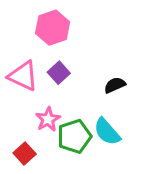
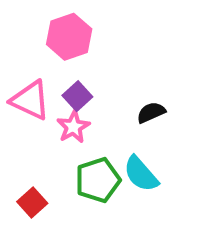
pink star: (48, 119) -> (73, 127), moved

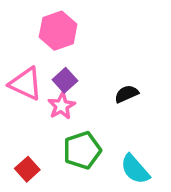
cyan semicircle: (141, 174) -> (135, 169), moved

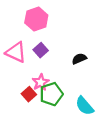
pink star: (62, 106) -> (41, 82), moved
red square: (27, 169) -> (29, 94), moved

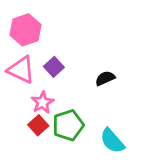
pink hexagon: (36, 19) -> (25, 30), moved
pink star: (41, 82) -> (42, 102), moved

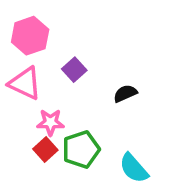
purple square: (54, 67) -> (74, 70), moved
pink star: (42, 102) -> (50, 122), turned 30

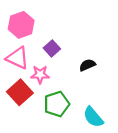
pink star: (50, 122) -> (40, 75), moved
red square: (45, 149) -> (20, 92), moved, size x1.5

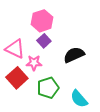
pink hexagon: (21, 25) -> (42, 21), moved
black semicircle: (87, 65) -> (74, 55), size x1.5

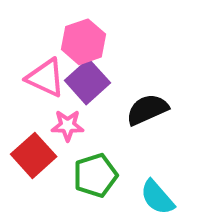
purple square: (44, 41) -> (87, 82), size x1.5
pink triangle: (15, 49) -> (46, 78), moved

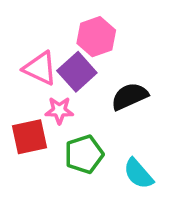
pink hexagon: (83, 42) -> (96, 37), moved
red square: (34, 155) -> (29, 137), turned 30

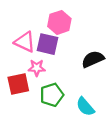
purple square: (77, 72) -> (47, 44), turned -35
black semicircle: (130, 96) -> (93, 59), moved

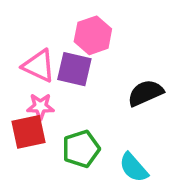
pink star: (37, 68) -> (40, 106), moved

